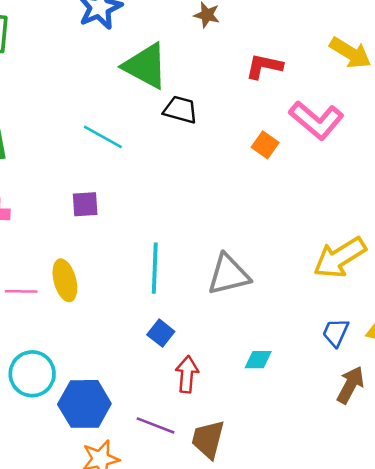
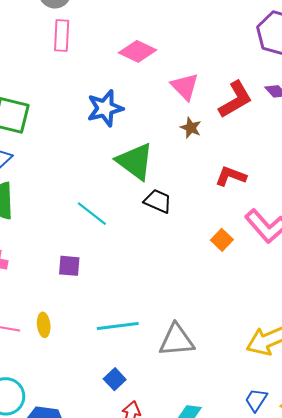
cyan line: (155, 268) -> (118, 326), turned 72
yellow ellipse: (65, 280) -> (44, 325), size x0.7

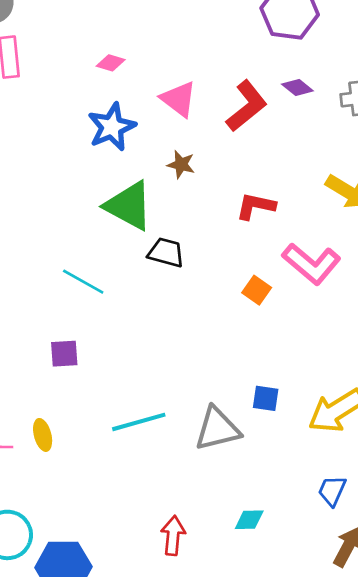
pink diamond: (138, 51) -> (111, 63), size x0.6
blue star: (105, 108) -> (112, 127), moved
brown star: (191, 128) -> (181, 164), moved
blue square: (115, 379) -> (266, 398), moved, turned -30

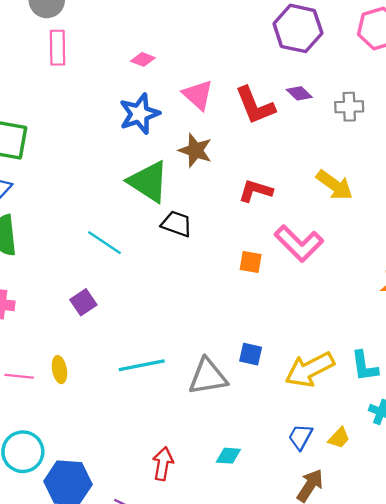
red L-shape: (247, 106) -> (255, 105), turned 102
brown star: (181, 164) -> (195, 150), size x1.4
orange square: (257, 290) -> (251, 262), turned -30
purple square: (64, 354) -> (83, 302), turned -35

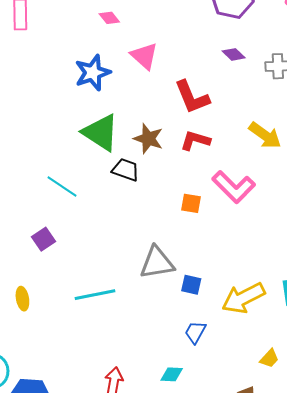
pink diamond: (143, 59) -> (109, 18), moved, turned 30
red L-shape: (255, 105) -> (192, 97), moved
brown star: (195, 150) -> (148, 139), moved
gray triangle: (208, 377) -> (157, 263), moved
blue trapezoid: (300, 437) -> (195, 332), moved

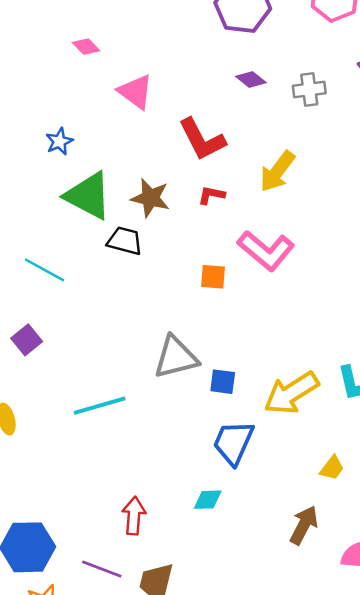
blue star: (93, 73) -> (59, 141), moved, size x0.6
yellow arrow: (265, 135) -> (277, 171), moved, turned 96
red L-shape: (195, 141) -> (211, 195), size x0.7
blue trapezoid: (195, 332) -> (233, 443), size x1.5

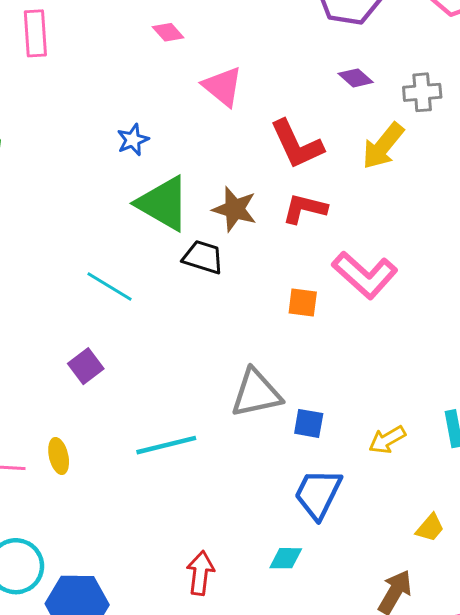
yellow arrow: (277, 171) -> (383, 146), moved
red L-shape: (211, 195) -> (305, 209), size x1.4
yellow arrow: (291, 393) -> (387, 440), size x0.6

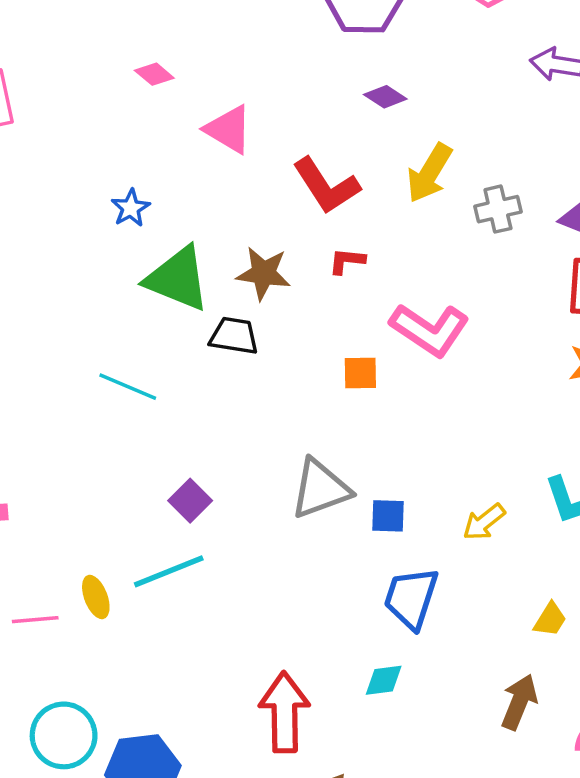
gray cross: (422, 92) -> (498, 209), moved
red L-shape: (305, 209) -> (347, 261), size x0.7
purple square: (86, 366) -> (190, 501), moved
cyan line: (166, 445) -> (169, 571), moved
red arrow: (200, 573) -> (284, 712), size x1.5

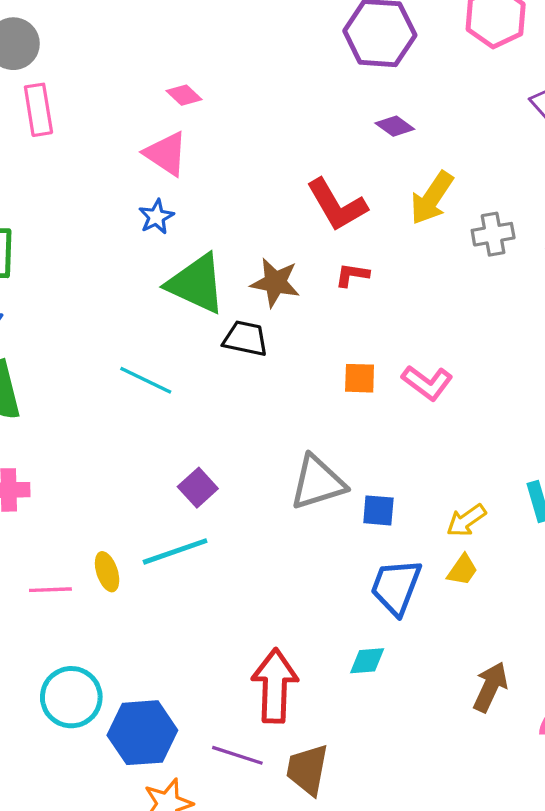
pink triangle: (229, 129) -> (166, 154), moved
pink L-shape: (430, 330) -> (427, 383), moved, size x0.7
yellow trapezoid: (550, 619) -> (462, 570), moved

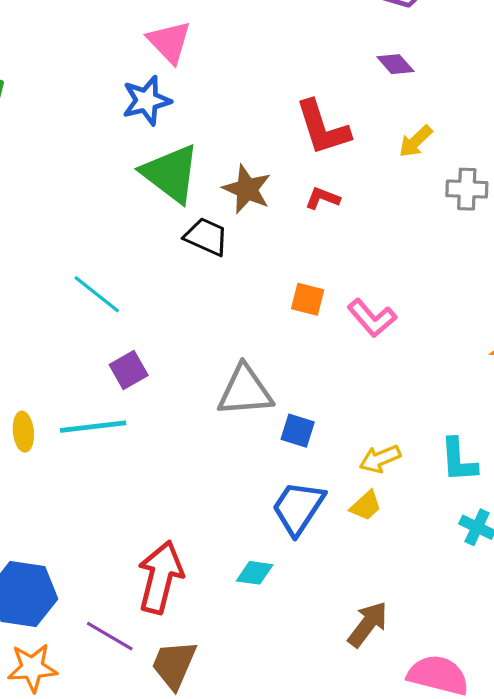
yellow arrow: (432, 198) -> (416, 141), size x0.7
blue star: (156, 217) -> (147, 101), size x1.4
cyan line: (146, 380) -> (97, 294), moved

